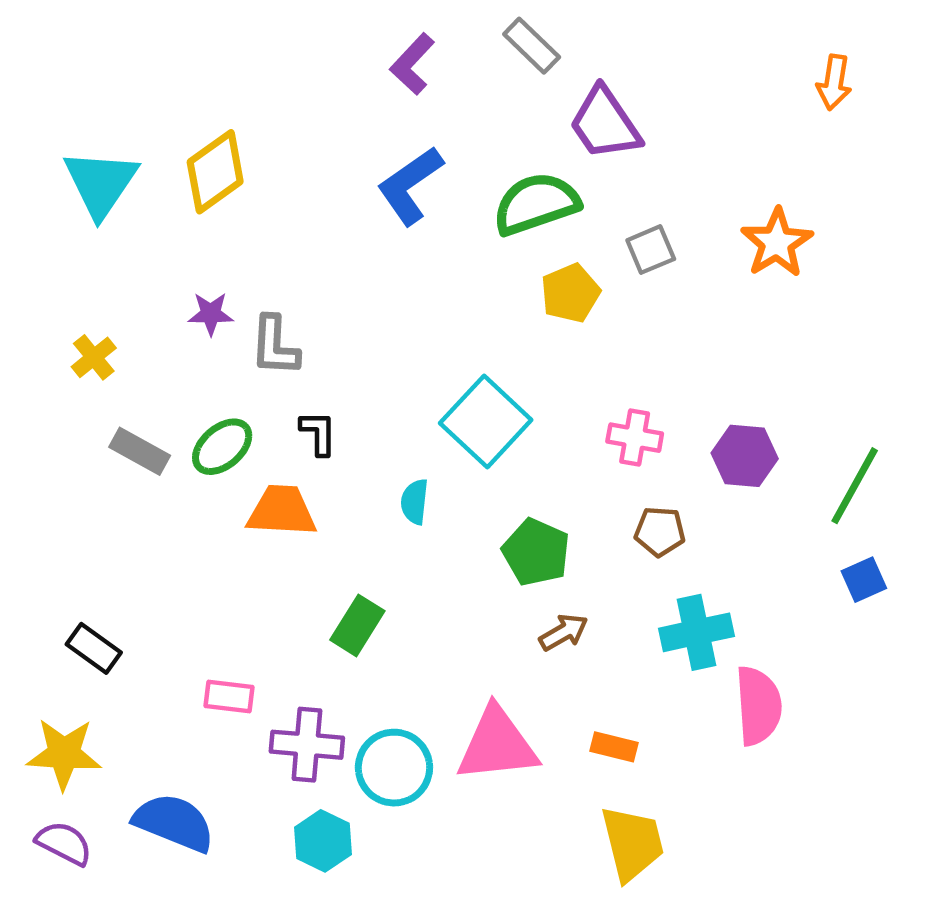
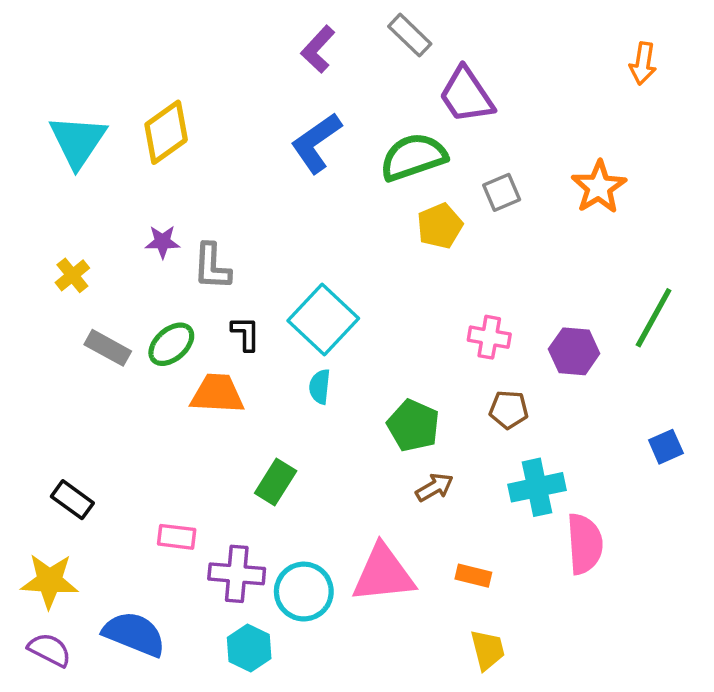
cyan square: (486, 421) -> (323, 320), moved
green line: (855, 486) -> (654, 318), moved
yellow trapezoid: (632, 843) -> (488, 650), size x0.7

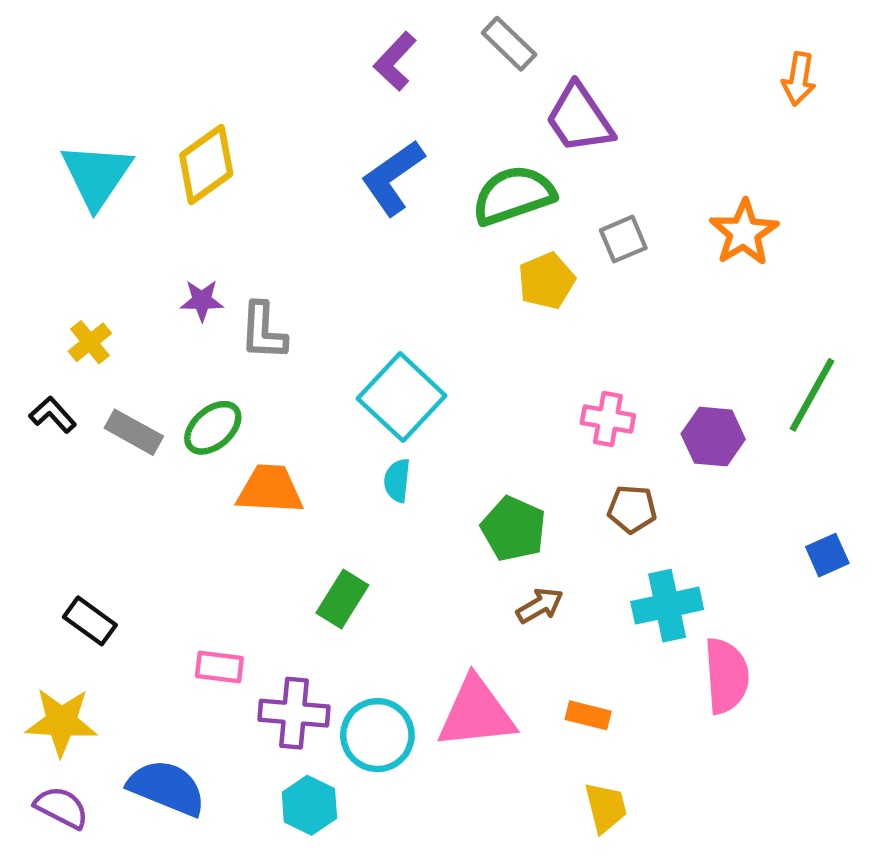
black L-shape: (246, 334) -> (53, 415), moved, turned -42

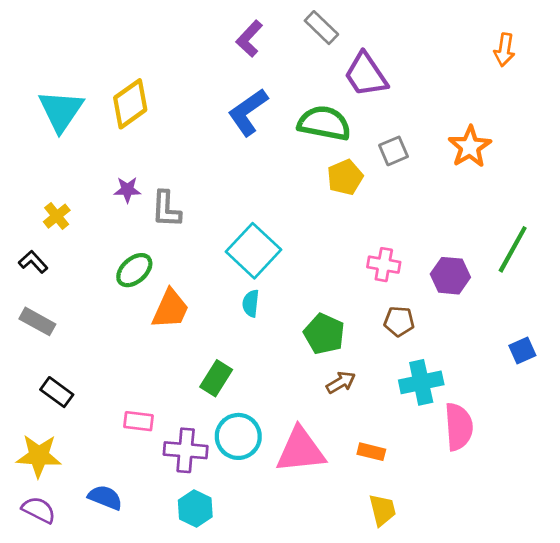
green semicircle: (513, 195) -> (324, 123), turned 30
gray rectangle: (134, 432) -> (37, 321), moved
orange trapezoid: (270, 489) -> (170, 309), turned 111
cyan circle: (377, 735) -> (238, 436), moved
blue semicircle: (167, 788) -> (105, 497), size x0.7

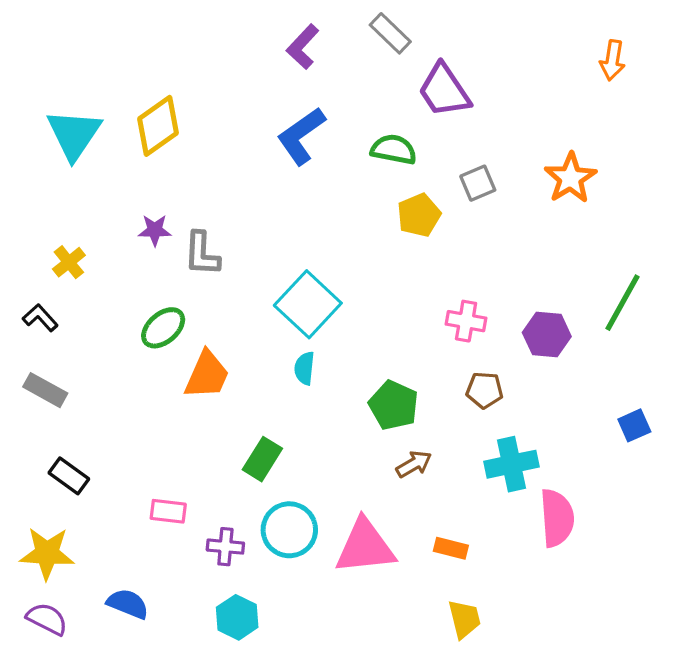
green semicircle: (324, 123) -> (394, 149), size x0.7
purple cross: (186, 450) -> (225, 547), size x0.7

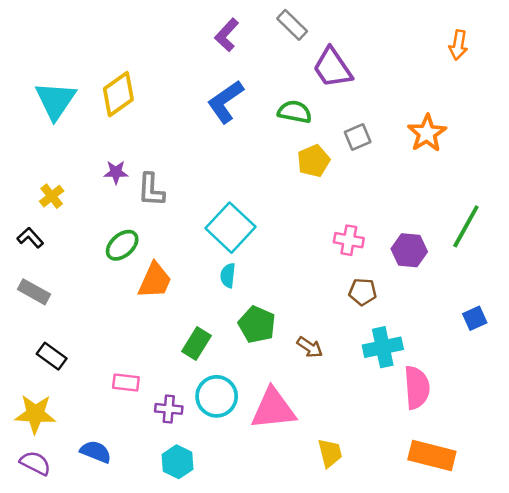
green pentagon: (394, 405) -> (257, 325), moved
brown arrow: (414, 464) -> (310, 347), turned 64
orange rectangle: (451, 548) -> (432, 456), moved, size x1.8
yellow trapezoid: (464, 619) -> (330, 453), moved

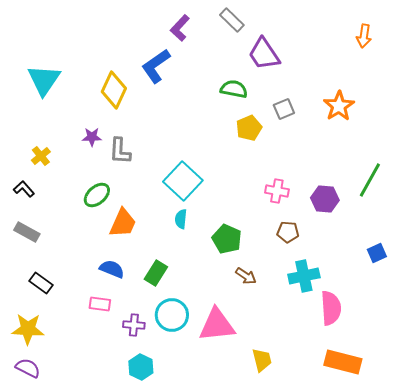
yellow diamond: (118, 94) -> (114, 90), moved, turned -30
blue L-shape: (225, 102) -> (156, 66), moved
green pentagon: (257, 325) -> (227, 239), moved
blue semicircle: (96, 452) -> (112, 269), moved

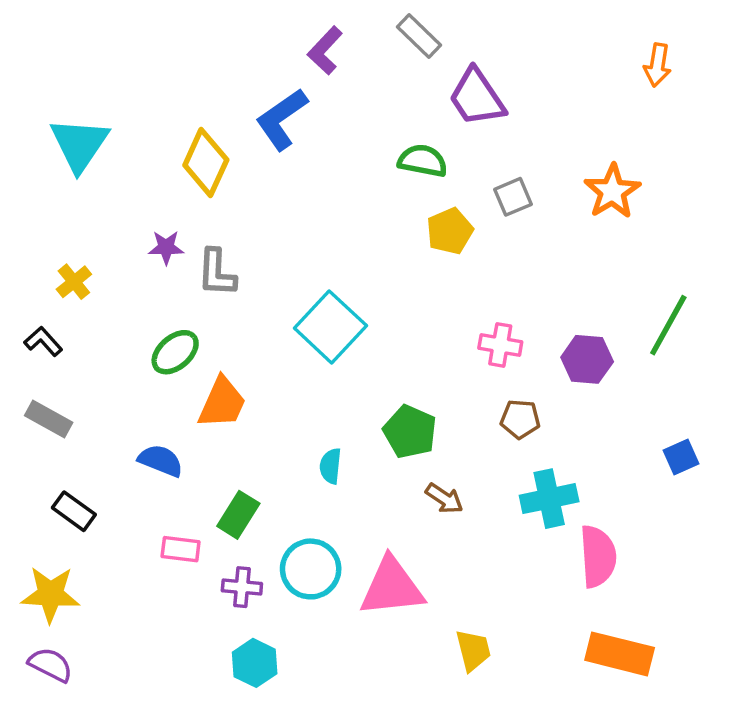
cyan semicircle: (181, 219) -> (330, 466), moved
blue semicircle: (112, 269) -> (161, 461), moved
green rectangle: (156, 273) -> (238, 515), moved

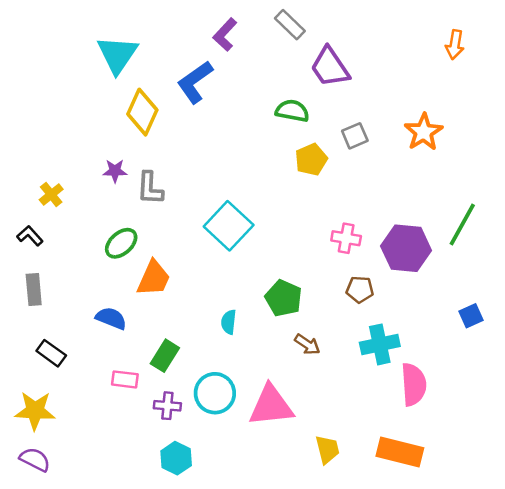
cyan triangle: (79, 144) -> (117, 55), moved
purple hexagon: (587, 359) -> (406, 248), size x1.4
gray rectangle: (49, 419) -> (34, 289), turned 56
orange rectangle: (620, 654) -> (400, 452), moved

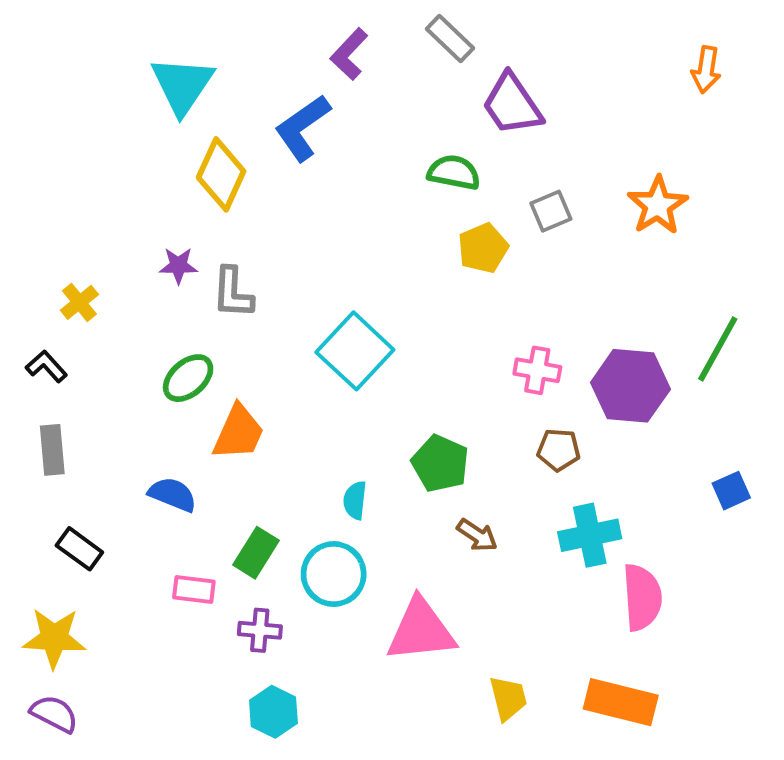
cyan circle: (215, 393) -> (334, 574), moved

